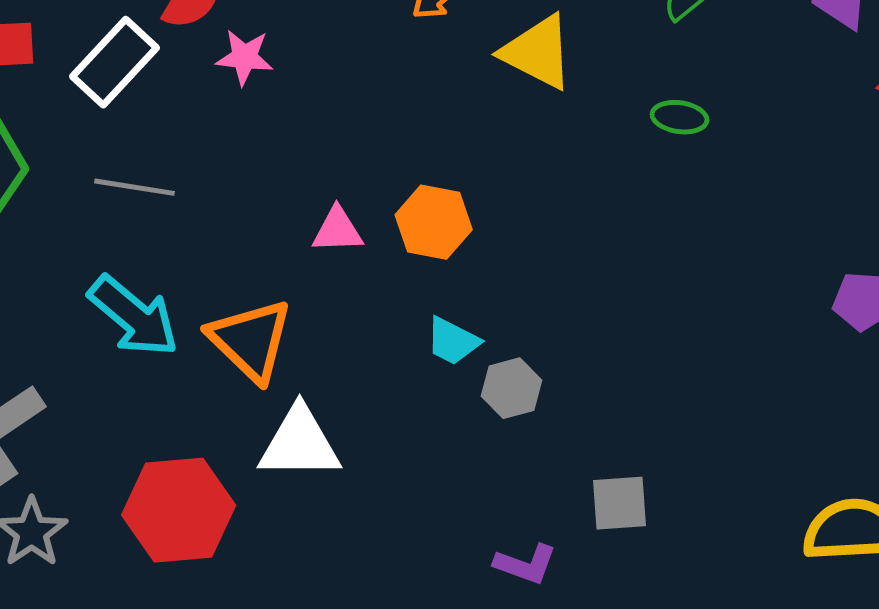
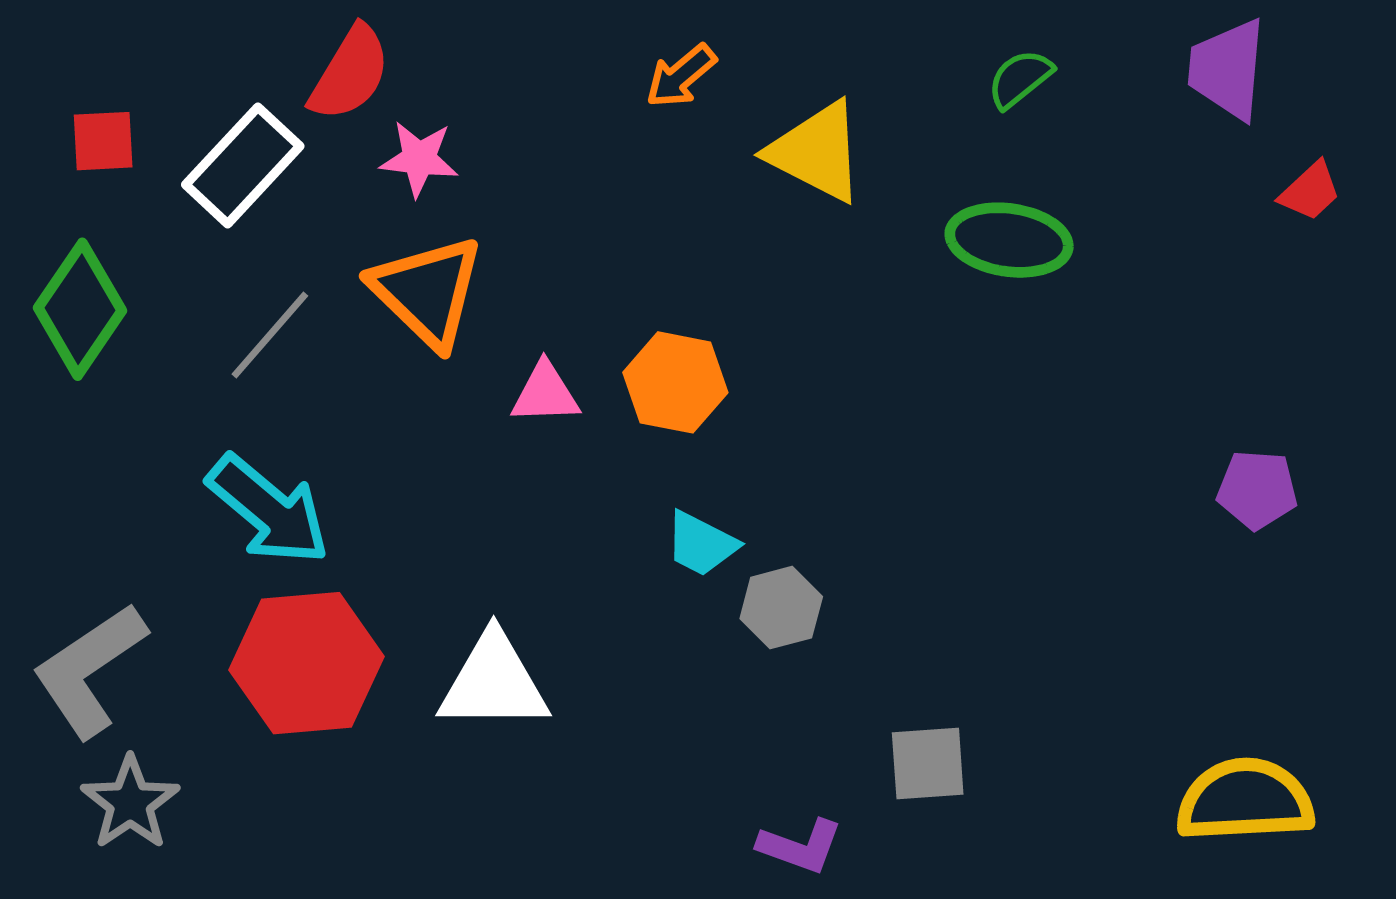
green ellipse: (680, 117) -> (1009, 240), size x1.6
gray line: (135, 187) -> (270, 335), turned -58
orange triangle: (251, 340) -> (427, 292), moved
red hexagon: (179, 510) -> (307, 663), moved

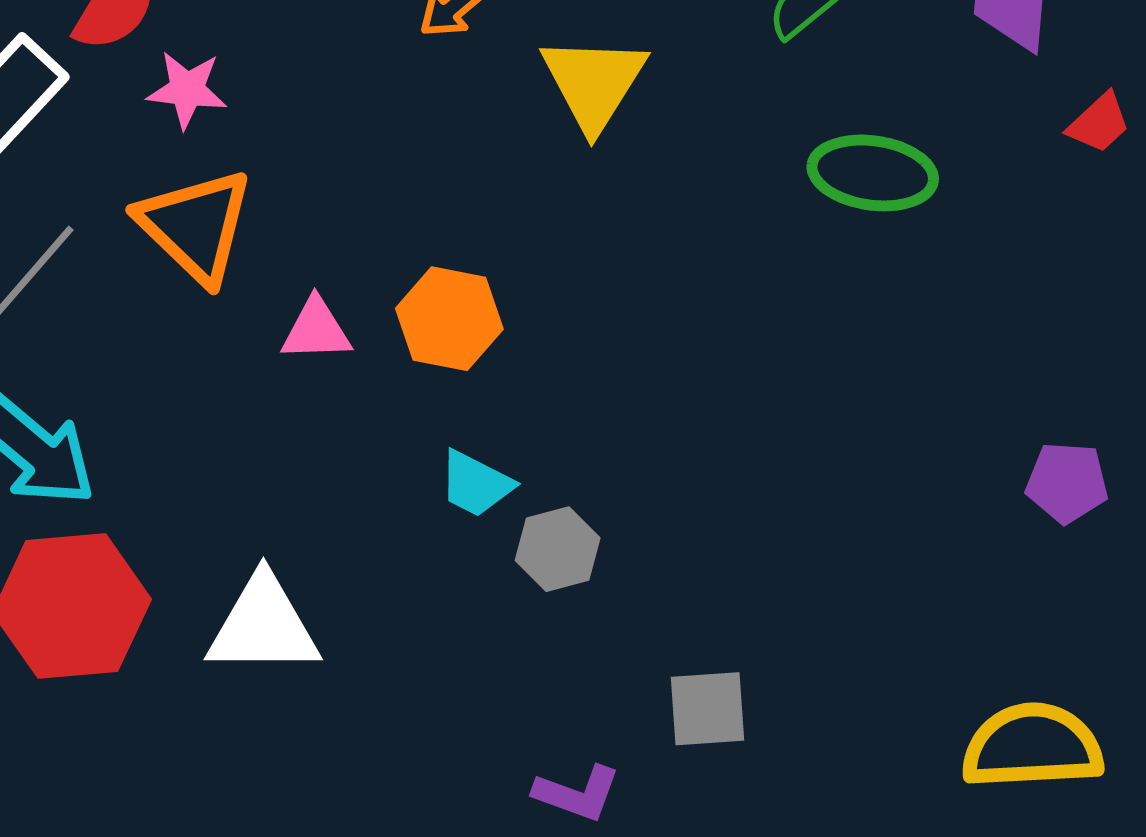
yellow triangle: (816, 152) -> (594, 83), turned 35
green ellipse: (1009, 240) -> (873, 173), moved
purple pentagon: (1257, 490) -> (1067, 482), moved

